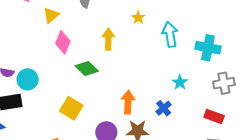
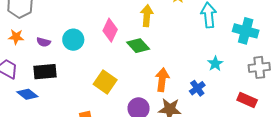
pink diamond: (63, 42) -> (110, 30), moved
green diamond: (87, 68) -> (138, 46), moved
cyan circle: (28, 79) -> (73, 40), moved

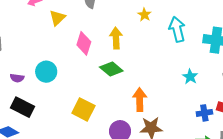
pink diamond: (110, 30) -> (84, 43), moved
black rectangle: (45, 72) -> (22, 107), turned 40
blue cross: (197, 88) -> (204, 113), moved, turned 35

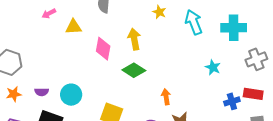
yellow triangle: (57, 18) -> (73, 27), turned 48
cyan circle: (46, 72) -> (71, 95), moved
orange arrow: (140, 100) -> (166, 97), size x0.7

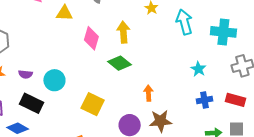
blue cross: (232, 101) -> (205, 100), moved

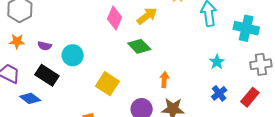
yellow arrow: (123, 32) -> (147, 16), turned 50
blue cross: (205, 100) -> (219, 93), turned -35
red rectangle: (236, 100) -> (250, 97), turned -72

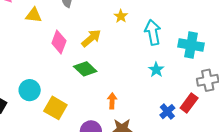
cyan circle: (73, 55) -> (30, 90), moved
cyan star: (217, 62) -> (156, 70), moved
red rectangle: (250, 97) -> (189, 103), moved

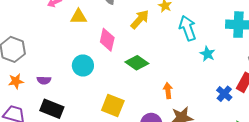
cyan arrow: (153, 32) -> (188, 28), moved
yellow arrow: (91, 38) -> (140, 19), moved
cyan circle: (30, 90) -> (83, 65), moved

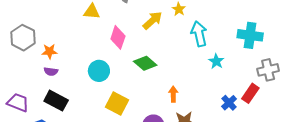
cyan circle: (83, 65) -> (99, 71), moved
orange star: (16, 81) -> (49, 51), moved

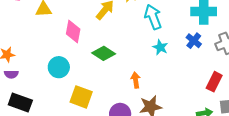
cyan star: (216, 61) -> (160, 47), moved
red rectangle: (250, 93) -> (214, 82), moved
blue cross: (229, 103) -> (194, 41), moved

